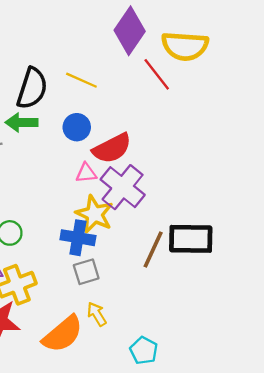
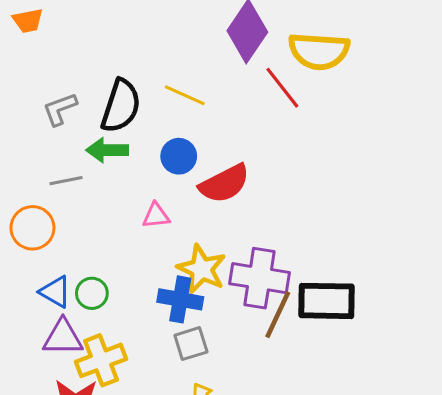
pink triangle: (86, 173) -> (156, 216), moved
purple cross: (123, 187) -> (259, 278), moved, turned -30

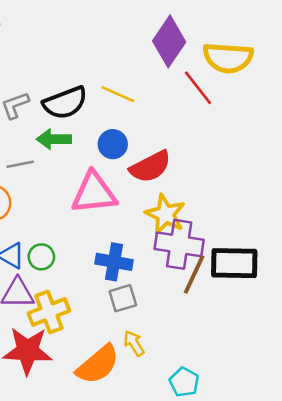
black semicircle: (121, 106) -> (65, 103), turned 51
pink triangle: (156, 216) -> (94, 193), size x2.0
yellow star: (202, 269) -> (165, 214), moved

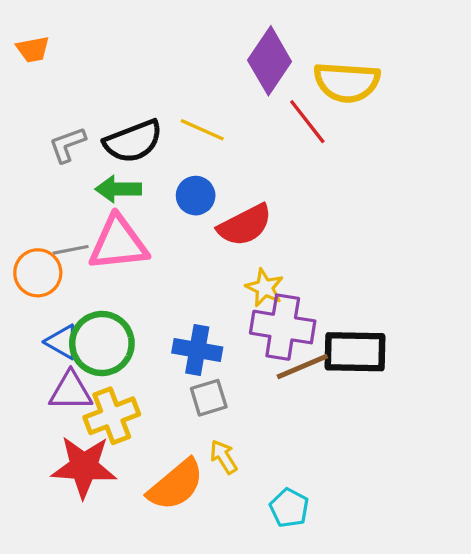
gray line: (20, 164) -> (71, 250), moved
pink triangle: (94, 193) -> (118, 243), moved
yellow star: (165, 214) -> (265, 288), size x0.7
green circle: (41, 257) -> (102, 343), size x1.8
brown line: (194, 274) -> (302, 367), turned 42

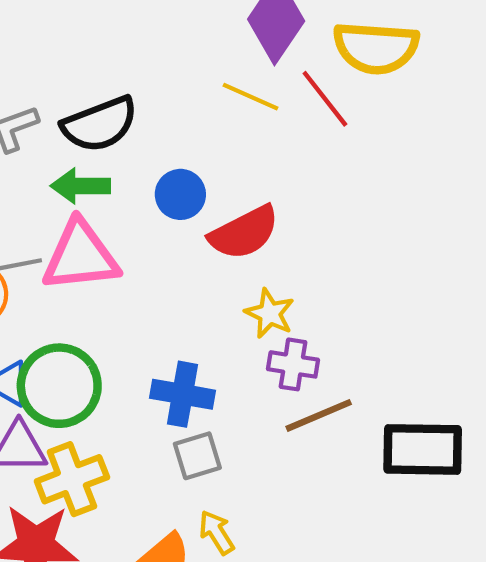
yellow line: (202, 130) -> (251, 97), moved
purple cross: (283, 327) -> (293, 364), size x0.6
black rectangle: (355, 352) -> (423, 449), moved

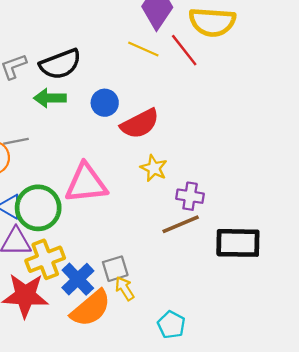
pink triangle: (80, 256) -> (86, 183), moved
purple cross: (293, 364) -> (190, 196), moved
blue cross: (183, 394) -> (78, 279), moved, turned 36
gray square: (197, 456) -> (115, 269), moved

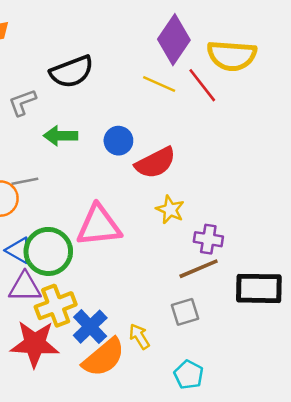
black semicircle: (60, 64) -> (72, 72), moved
gray square: (115, 269) -> (185, 312), moved

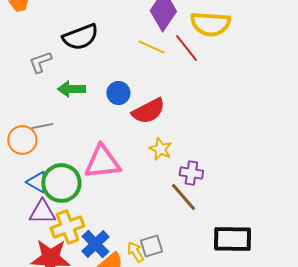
brown line: (199, 269) -> (183, 197), turned 72
black rectangle: (259, 288) -> (232, 239), moved
gray square: (185, 312) -> (151, 246), moved

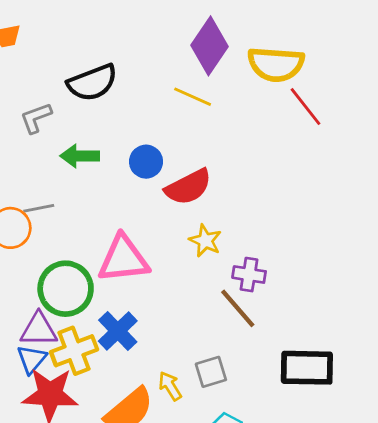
red line: (186, 48) -> (305, 107), moved
blue triangle: (37, 182) -> (32, 359), moved, turned 40
blue cross: (95, 244) -> (118, 331), moved
gray square: (151, 246) -> (211, 372), moved

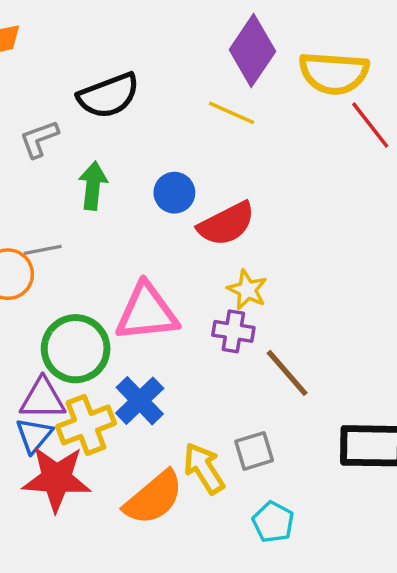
green arrow: (80, 156) -> (93, 186), turned 96
purple cross: (249, 275) -> (233, 331), moved
yellow arrow: (170, 386) -> (204, 468), size x1.4

